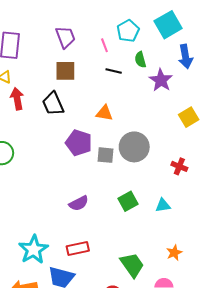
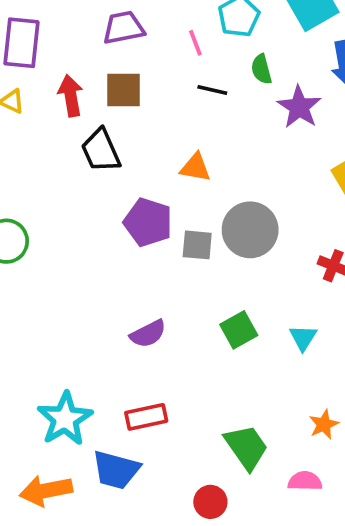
purple trapezoid: (65, 37) -> (124, 28), turned -80
red arrow: (17, 99) -> (71, 96), moved
cyan triangle: (163, 205) -> (303, 338), turned -49

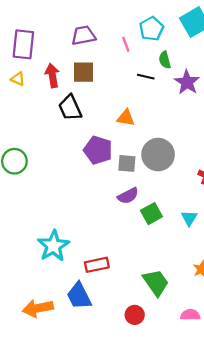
black line: (212, 90) -> (146, 77), moved
purple semicircle: (148, 334) -> (128, 196), moved
cyan star: (65, 419) -> (53, 246), moved
blue trapezoid: (116, 470) -> (79, 296), turned 48
pink semicircle: (305, 481) -> (190, 315), moved

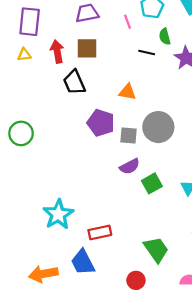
yellow triangle: (18, 79) -> (24, 55), turned -32

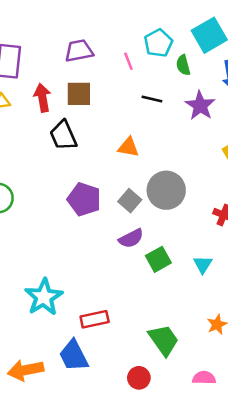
green semicircle: (165, 37) -> (183, 65), moved
purple pentagon: (101, 123) -> (84, 199), moved
gray square: (129, 136) -> (130, 201), turned 36

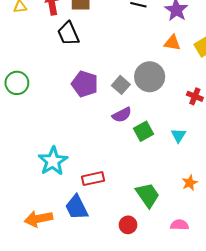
orange triangle: (128, 147) -> (172, 43), moved

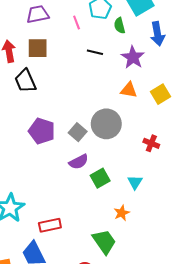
orange star: (190, 183) -> (122, 213), moved

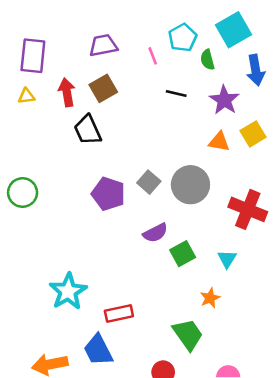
brown square: (38, 48) -> (103, 88), turned -30
yellow square: (161, 94) -> (253, 134), moved
gray square: (78, 132) -> (149, 182), moved
red cross: (151, 143) -> (248, 209), size x1.8

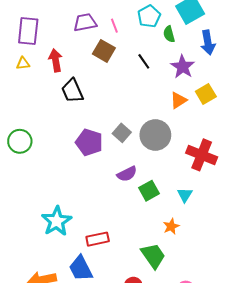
pink line: (153, 56) -> (114, 26), moved
brown square: (103, 88) -> (104, 51), moved, turned -30
black line: (176, 94) -> (144, 61), turned 42
orange triangle: (219, 142) -> (178, 100), turned -42

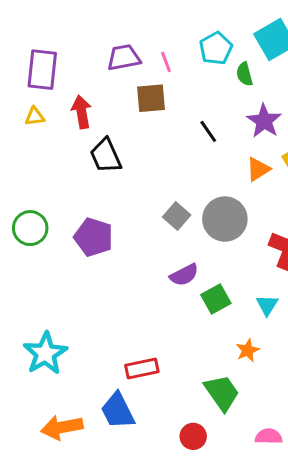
brown square: (104, 51) -> (151, 98), turned -35
black line: (144, 61) -> (208, 131), moved
purple pentagon: (89, 142) -> (94, 237), moved
cyan star: (57, 221) -> (45, 353), moved

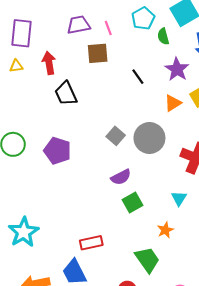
green square: (216, 299) -> (133, 203), moved

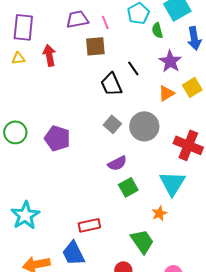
black trapezoid: (66, 94) -> (111, 84), moved
cyan triangle: (179, 198) -> (172, 183), size x1.8

